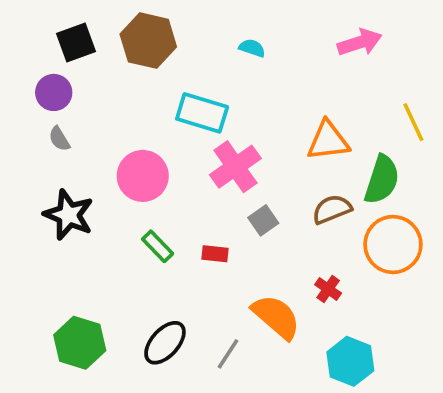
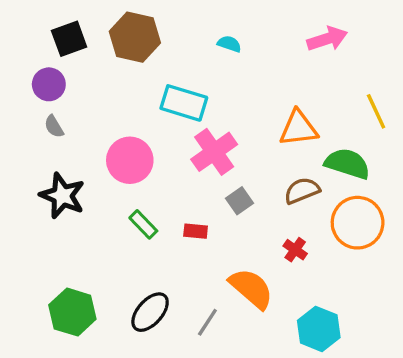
green semicircle: (382, 180) -> (347, 164), turned -90
red cross: (328, 289) -> (295, 250), moved

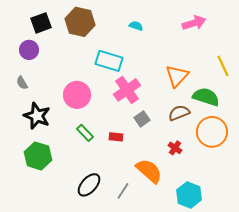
gray semicircle: (54, 127) -> (22, 83), moved
orange triangle: (299, 128) -> (177, 76), turned -40
green hexagon: (72, 312) -> (38, 156), moved

